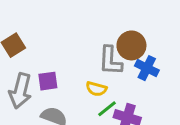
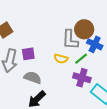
green line: (107, 109) -> (81, 59), moved

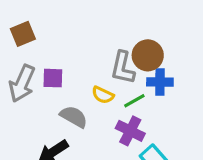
blue cross: (95, 44) -> (160, 82), turned -35
gray semicircle: (33, 78) -> (74, 117), moved

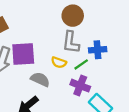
brown circle: (148, 55) -> (73, 16), moved
purple square: (53, 78) -> (23, 54), size x1.6

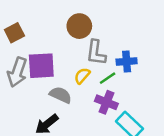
brown circle: (73, 16) -> (79, 26), moved
yellow semicircle: (59, 62) -> (82, 76), turned 112

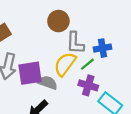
purple square: (41, 66) -> (30, 73), moved
yellow semicircle: (82, 76) -> (65, 64), size x1.6

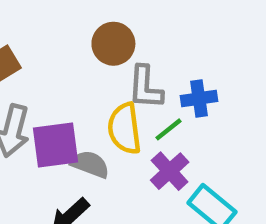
yellow semicircle: (65, 64) -> (124, 129), turned -45
purple cross: (88, 85) -> (170, 171), turned 30

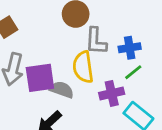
green line: (168, 129) -> (133, 72), moved
purple cross: (170, 171) -> (112, 93), turned 30

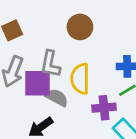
gray L-shape: (96, 41) -> (50, 64), moved

